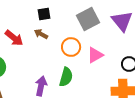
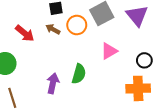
orange circle: (71, 47) -> (77, 25), moved

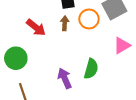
brown arrow: (53, 29) -> (65, 23), turned 64
purple arrow: (53, 83) -> (65, 78), turned -36

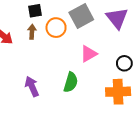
green semicircle: (91, 69) -> (71, 82), moved

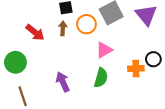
pink triangle: (89, 54) -> (104, 50), moved
orange cross: (118, 92) -> (136, 68), moved, size x0.7

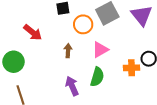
brown arrow: (63, 28) -> (68, 51), moved
purple arrow: (63, 82) -> (72, 86), moved

